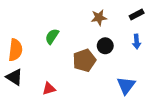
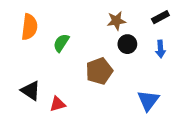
black circle: (105, 46) -> (127, 44), moved
orange semicircle: (15, 50) -> (29, 27), moved
black triangle: (14, 77) -> (31, 91), moved

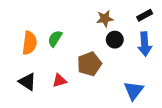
orange semicircle: (29, 27) -> (30, 43), moved
blue arrow: (160, 49) -> (145, 44), size x1.5
red triangle: (58, 104) -> (59, 81), moved

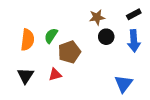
brown pentagon: (89, 64) -> (69, 52), moved
black triangle: (27, 82) -> (25, 76), turned 30

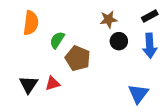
orange semicircle: (27, 40) -> (31, 23), moved
brown pentagon: (69, 52) -> (78, 58), turned -30
red triangle: (55, 75) -> (53, 83), moved

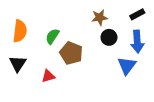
orange semicircle: (31, 23) -> (20, 31), moved
black triangle: (29, 85) -> (18, 64), moved
blue triangle: (138, 94) -> (127, 66), moved

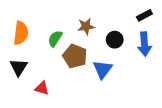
brown star: (100, 17) -> (86, 26), moved
blue triangle: (127, 66) -> (103, 69), moved
red triangle: (48, 76) -> (42, 88), moved, turned 32

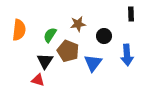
black rectangle: (144, 15) -> (131, 14), turned -64
blue arrow: (144, 44) -> (127, 55), moved
black triangle: (19, 67) -> (45, 61), moved

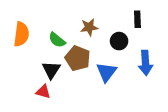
black rectangle: (131, 14) -> (137, 19), moved
green semicircle: (50, 35) -> (57, 40), turned -84

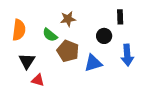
brown star: (89, 27) -> (68, 19), moved
black triangle: (51, 70) -> (27, 61), moved
blue triangle: (106, 72) -> (93, 63), turned 36

